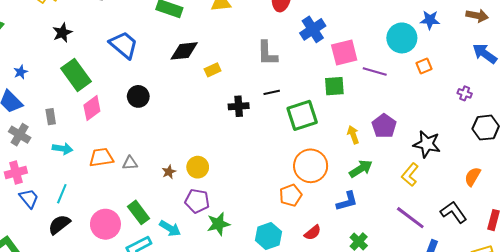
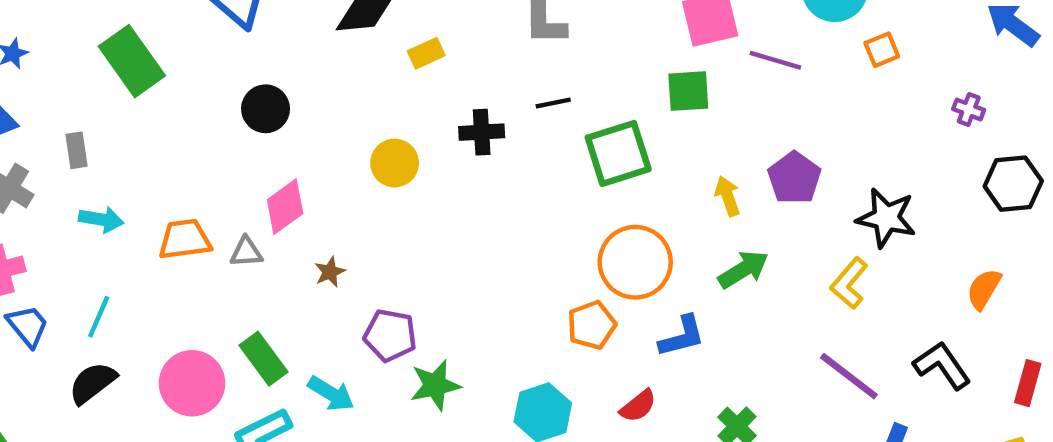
pink diamond: (92, 108) -> (285, 207), moved
yellow circle: (198, 167) -> (395, 163), moved
blue L-shape: (347, 201) -> (682, 336), moved

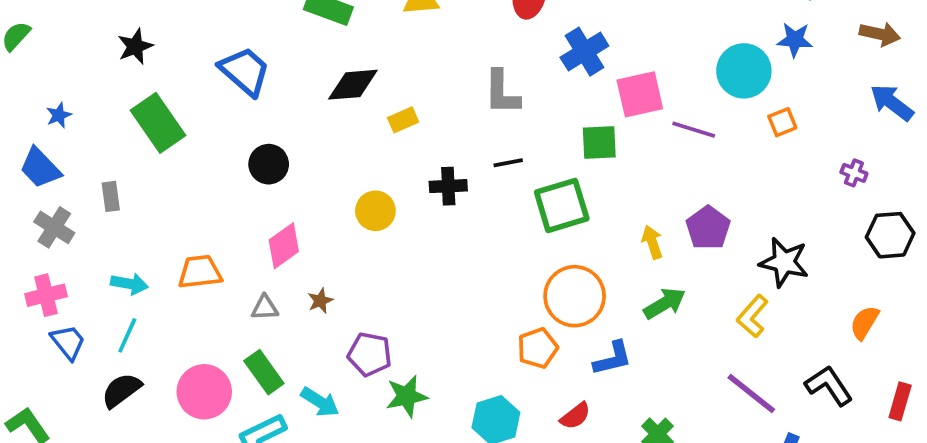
green square: (688, 91) -> (599, 142), moved
cyan arrow: (101, 219) -> (129, 284), moved
gray triangle: (246, 252) -> (265, 308), moved

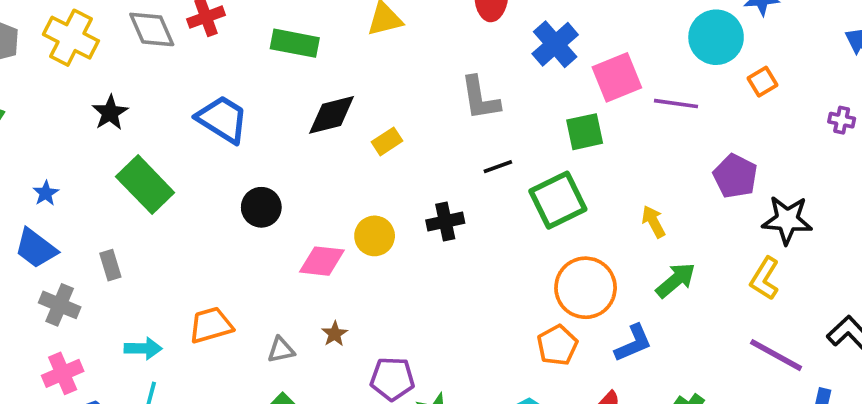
black cross: (448, 186) -> (445, 222), moved
purple pentagon: (708, 228) -> (735, 176), moved
pink diamond: (284, 246) -> (322, 261), moved, turned 51

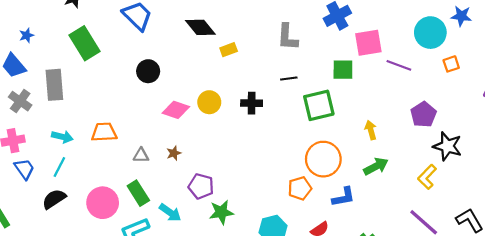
black diamond: (332, 115) -> (200, 27), turned 52
gray rectangle: (110, 265) -> (54, 85), size x1.8

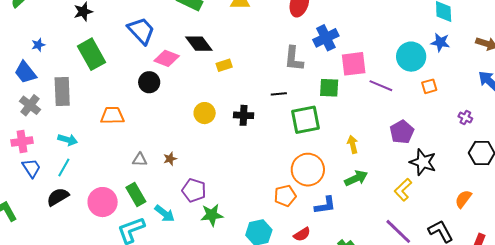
gray L-shape: (287, 37) -> (294, 59), moved
pink diamond: (176, 110) -> (167, 58), moved
orange trapezoid: (104, 132) -> (112, 116), moved

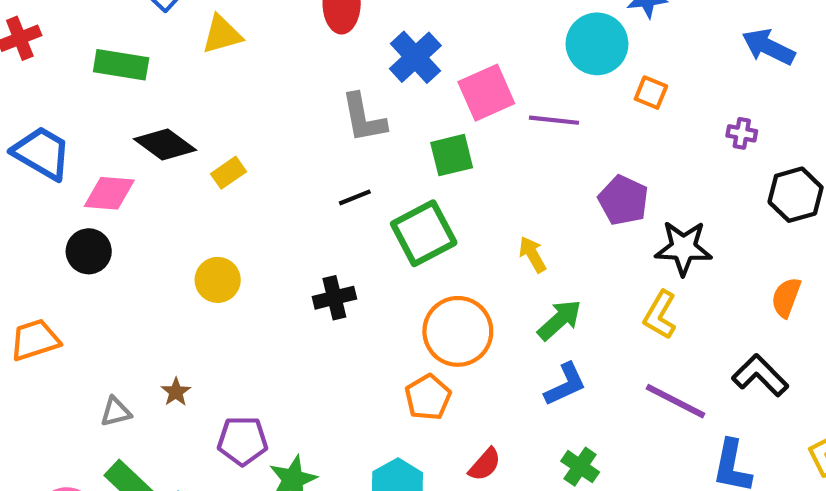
orange square: (429, 86) -> (651, 93), turned -35
black cross: (244, 115) -> (334, 298), moved
blue L-shape: (325, 205) -> (565, 384), moved

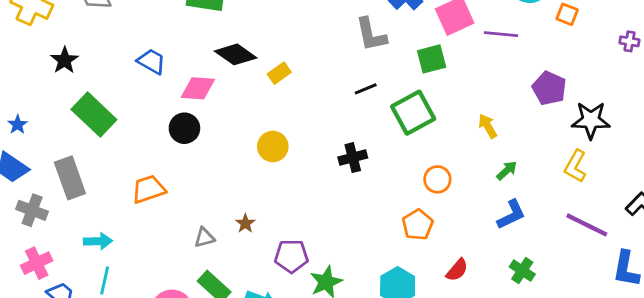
blue trapezoid: (42, 153) -> (151, 61), size x0.7
green arrow: (559, 320) -> (507, 171), size x0.7
orange circle: (458, 331) -> (437, 179), size x0.6

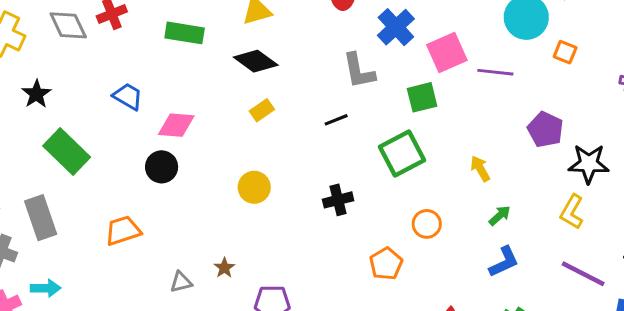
black diamond: (236, 54) -> (256, 61), moved
black line: (366, 89) -> (336, 120), moved
orange pentagon: (418, 225) -> (386, 264), moved
cyan arrow: (98, 241) -> (46, 288), moved

